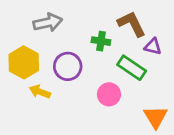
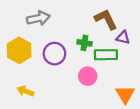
green cross: (101, 41) -> (84, 43), moved
green rectangle: (132, 68) -> (106, 55), turned -35
yellow arrow: (40, 92) -> (26, 91), moved

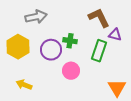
green cross: (84, 43) -> (70, 41), moved
green rectangle: (106, 55) -> (99, 51), turned -70
pink circle: (88, 76) -> (71, 71), moved

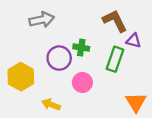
yellow hexagon: (18, 47) -> (21, 77), moved
yellow arrow: (24, 85) -> (51, 105), moved

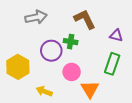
brown L-shape: (115, 21) -> (85, 19), moved
green rectangle: (115, 59) -> (112, 64), moved
orange triangle: (136, 102) -> (90, 89), moved

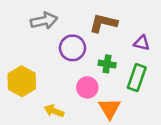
brown L-shape: (85, 19) -> (103, 23), turned -50
green cross: (71, 42) -> (107, 64), moved
purple circle: (51, 51) -> (72, 48), moved

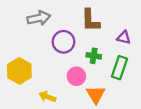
brown L-shape: (103, 23) -> (90, 20), turned -105

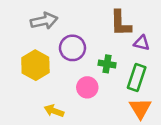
brown L-shape: (90, 20) -> (121, 23), moved
yellow hexagon: (19, 71) -> (35, 65), moved
orange triangle: (96, 95) -> (140, 108), moved

